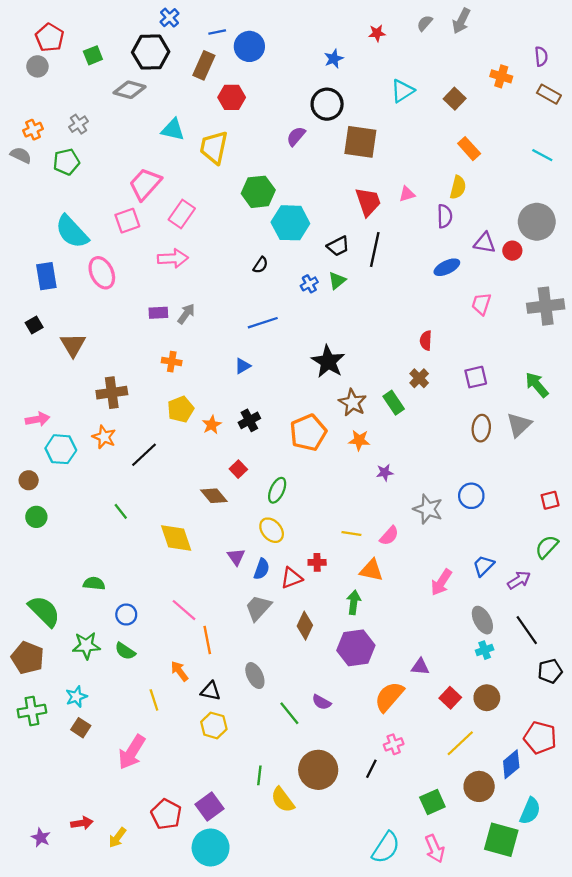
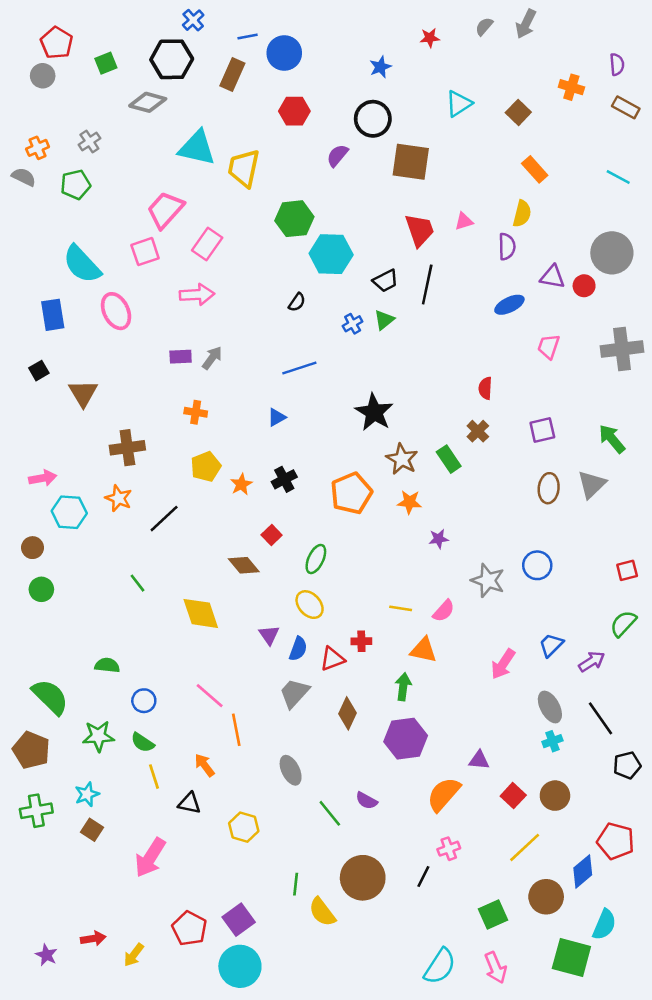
red hexagon: (232, 97) -> (294, 111), moved
cyan triangle: (173, 130) -> (197, 148), size x1.4
black triangle: (211, 691) -> (189, 803), moved
yellow line: (154, 700) -> (154, 777), moved

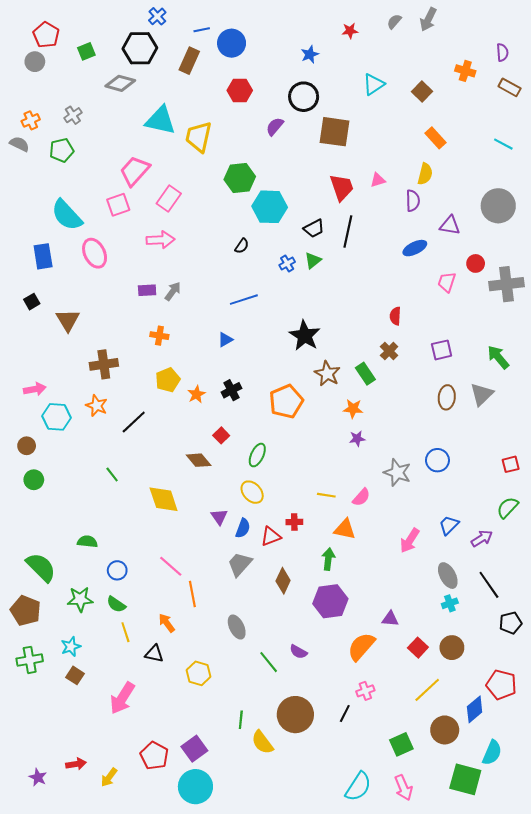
red circle: (584, 286) -> (476, 263), moved
orange star: (409, 502) -> (353, 409), moved

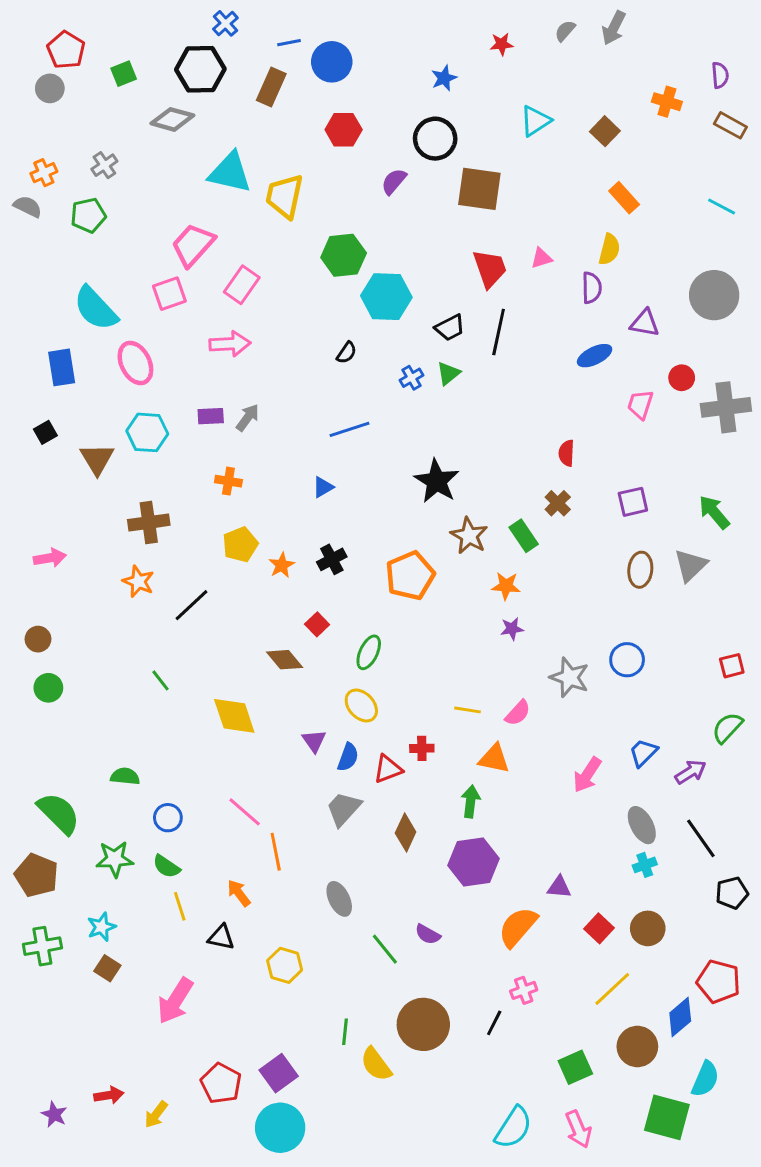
cyan hexagon: (56, 417) -> (147, 432), moved

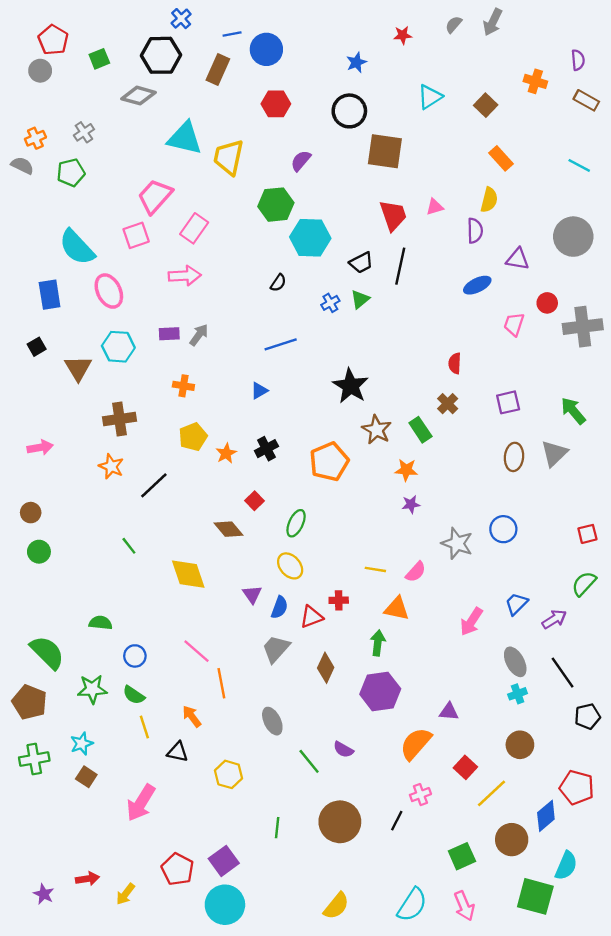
purple semicircle: (394, 181) -> (301, 161), moved
red square: (599, 928) -> (465, 767), moved
yellow semicircle: (376, 1064) -> (336, 906), moved, turned -104

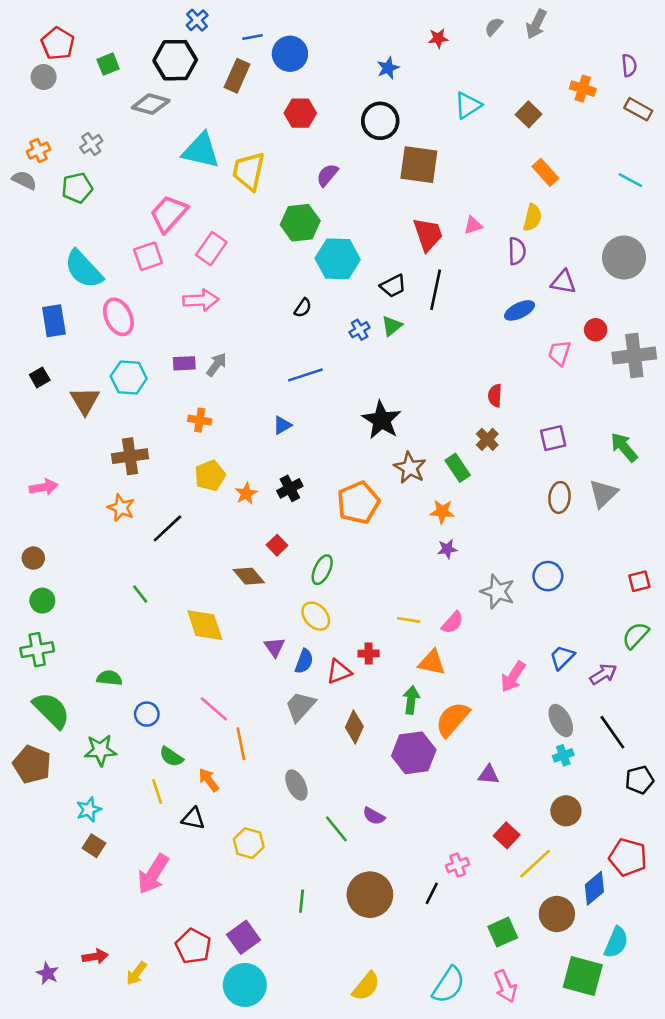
green semicircle: (134, 695) -> (171, 757), moved
orange semicircle: (416, 744) -> (452, 719), moved
green cross: (34, 759) -> (37, 650), moved

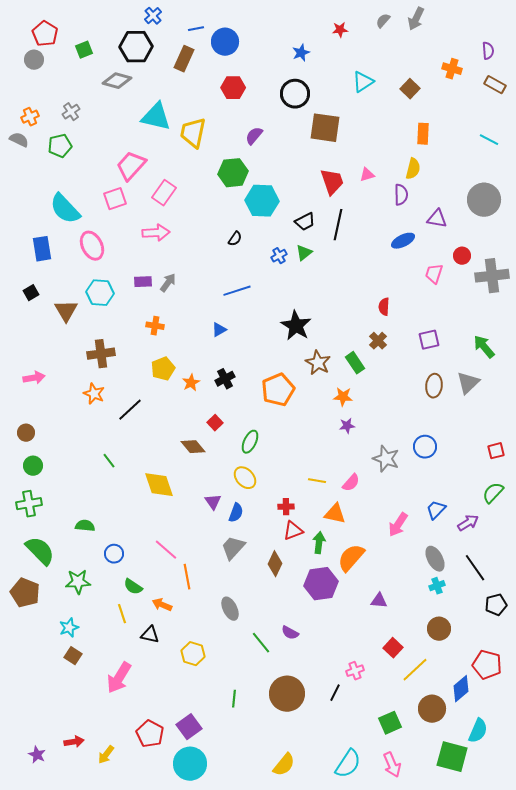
orange rectangle: (545, 172) -> (423, 134), turned 45
red triangle: (339, 672) -> (293, 531), moved
orange arrow: (209, 780) -> (162, 605), turned -30

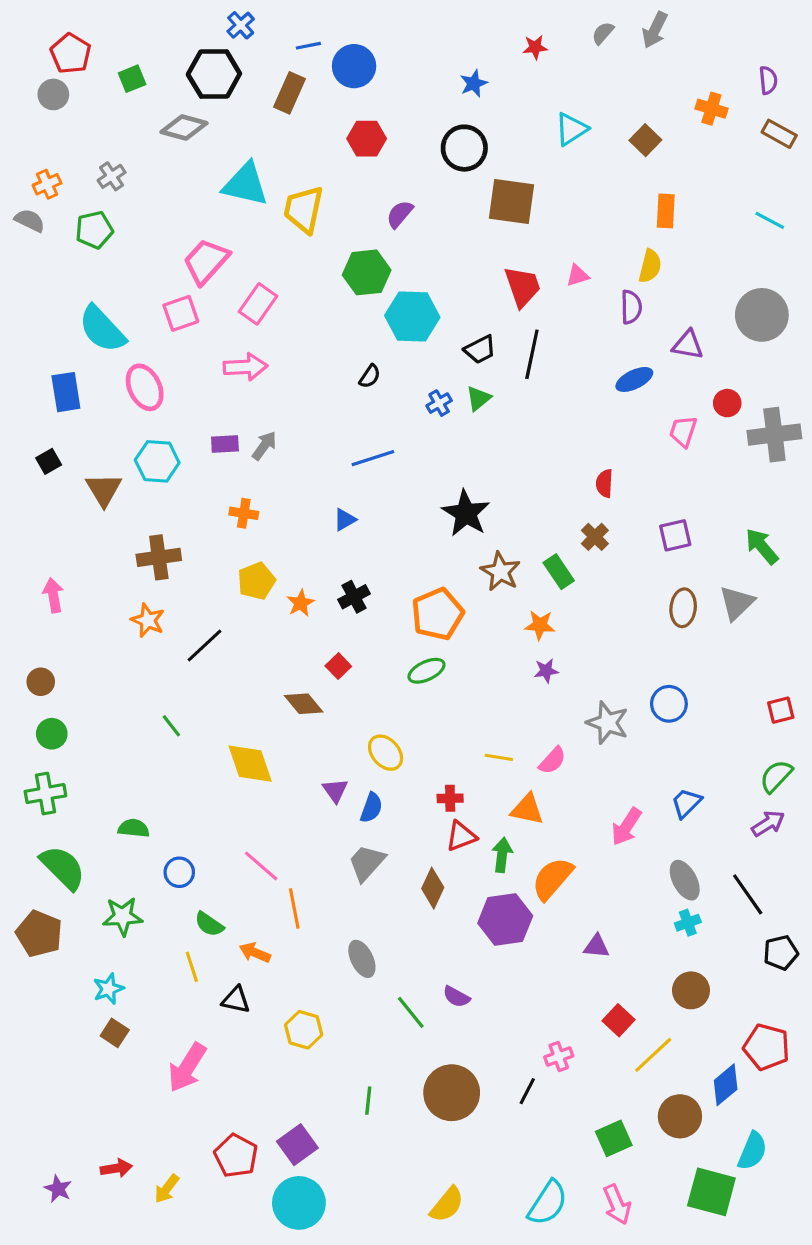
pink arrow: (34, 378) -> (53, 595), turned -90
green ellipse: (250, 442) -> (426, 671), moved, turned 40
purple arrow: (468, 523) -> (768, 823), moved

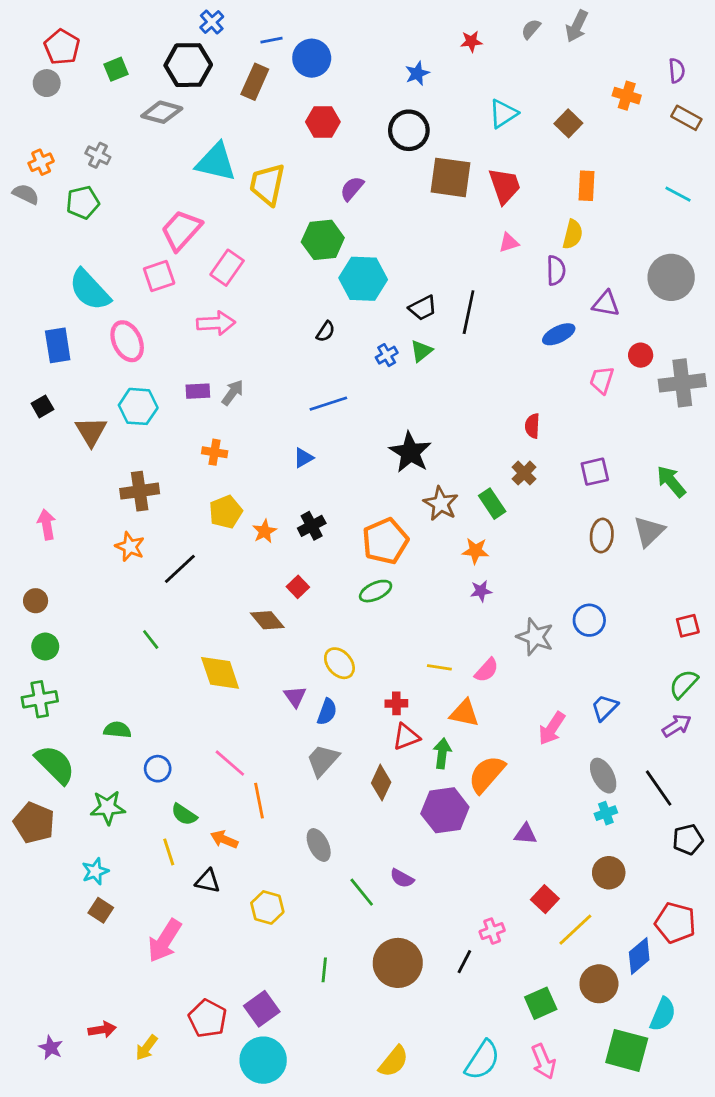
gray cross: (112, 176) -> (98, 155), turned -30
red trapezoid: (523, 287) -> (505, 186), moved

